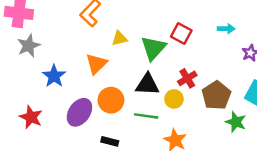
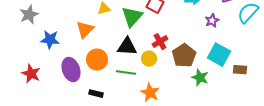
blue star: (54, 76) -> (50, 40), turned -30
purple ellipse: (79, 112) -> (71, 70), turned -55

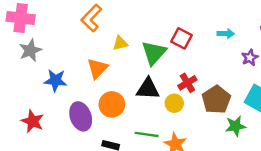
green line: (126, 73) -> (147, 134), moved
green star: (200, 78) -> (235, 126), turned -30

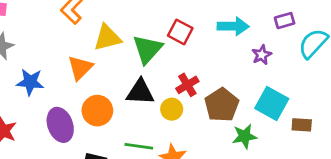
cyan arrow: (226, 34) -> (233, 26), size x1.5
yellow triangle: (120, 43) -> (107, 38), size x1.5

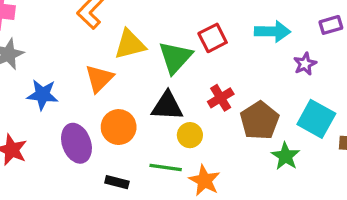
red square: (180, 32) -> (213, 38), turned 35
yellow circle: (172, 109) -> (190, 135), moved
green star: (245, 136) -> (286, 156), turned -30

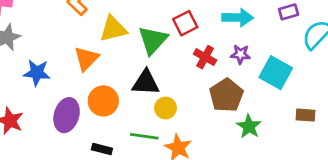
purple star: (305, 64) -> (240, 54), moved, turned 30
red cross: (221, 98) -> (205, 57), moved, turned -30
cyan square: (316, 119) -> (276, 73), moved
purple ellipse: (76, 143) -> (67, 115), turned 36

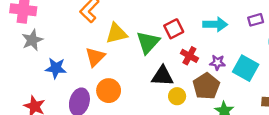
purple star: (240, 54) -> (217, 63), moved
black triangle: (146, 83) -> (162, 76), moved
yellow circle: (166, 108) -> (177, 96), moved

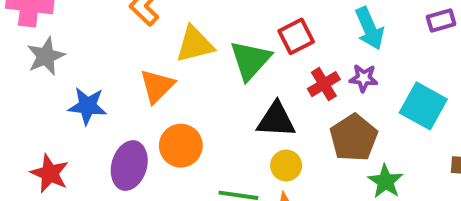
cyan arrow: (215, 24) -> (370, 28), turned 65
red cross: (189, 56) -> (324, 84), turned 30
purple star: (217, 63) -> (364, 78), moved
yellow circle: (177, 96) -> (286, 165), moved

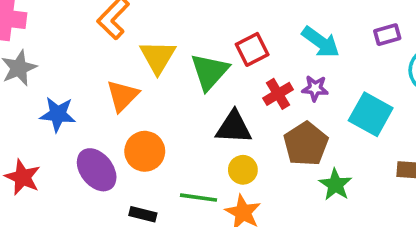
cyan arrow: (370, 28) -> (321, 42), turned -30
yellow triangle: (195, 44) -> (158, 57), turned -45
purple ellipse: (129, 165) -> (97, 170), turned -54

